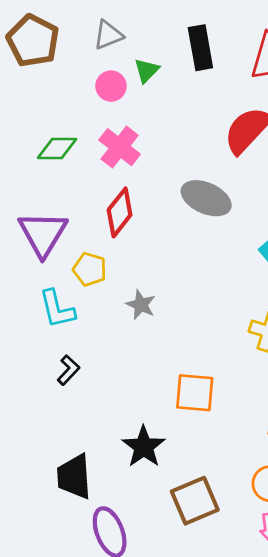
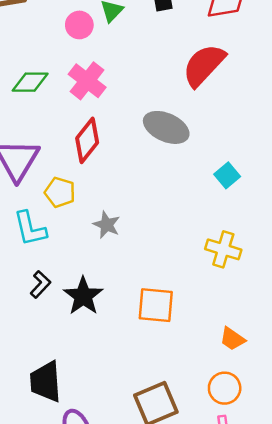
black star: (144, 447) -> (83, 296), moved

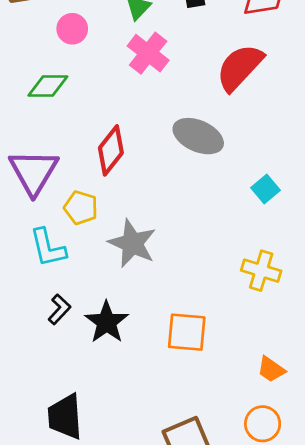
pink circle: (79, 25) -> (72, 29), moved
pink cross: (87, 81) -> (148, 53), moved
gray star: (107, 225) -> (132, 243), size x1.6

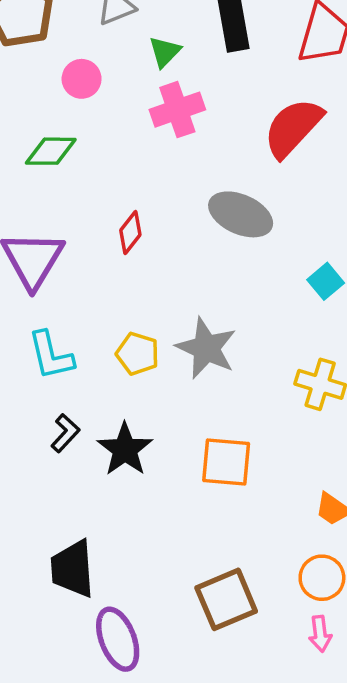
pink cross: (148, 53) -> (177, 110), turned 33
red diamond: (111, 150) -> (130, 232), size x0.7
yellow pentagon: (81, 208) -> (138, 354), moved
gray star: (132, 243) -> (206, 348), moved

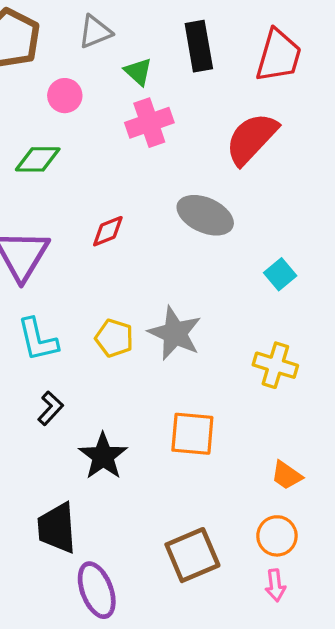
green triangle: (165, 52) -> (138, 72), turned -32
red diamond: (130, 232) -> (108, 231), turned 30
black star: (125, 449) -> (103, 456), moved

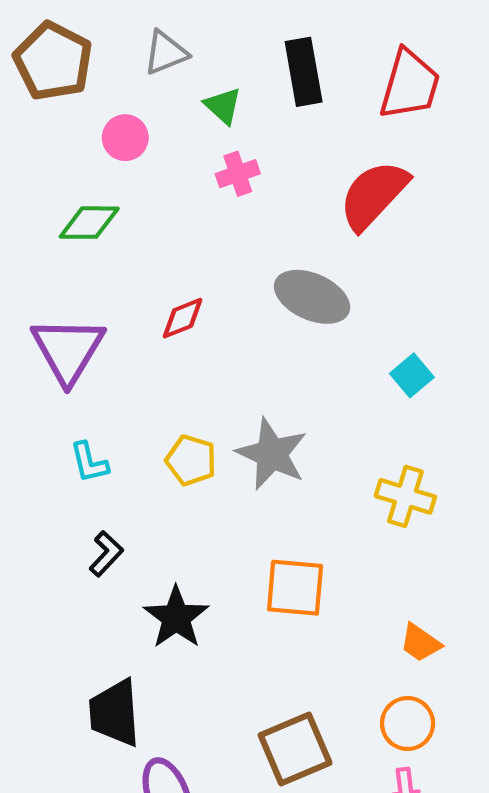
pink cross: (149, 123) -> (238, 174), size x0.7
cyan L-shape: (38, 340) -> (89, 462), size x0.7

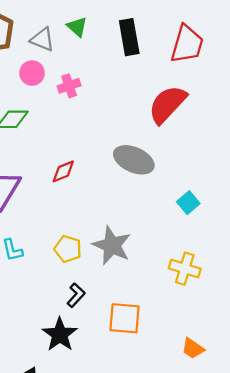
gray triangle: (166, 53) -> (42, 40), moved, turned 44
green triangle: (223, 106) -> (77, 27), moved
pink cross: (238, 174) -> (69, 86), moved
black L-shape: (106, 554) -> (76, 295), moved

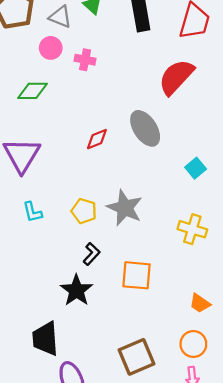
pink cross: (69, 86) -> (85, 60), turned 30
gray ellipse: (134, 160) -> (145, 128), turned 33
red diamond: (63, 171) -> (97, 139), moved

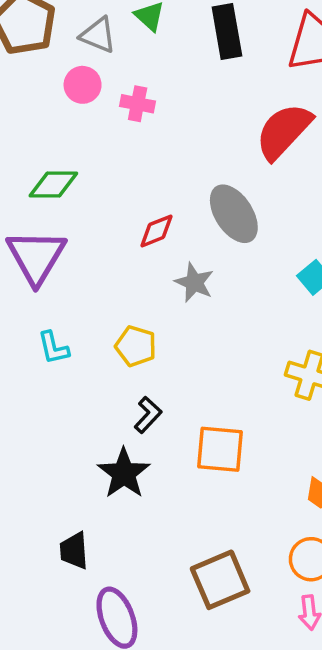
green diamond: (32, 91) -> (53, 185), moved
gray star: (125, 208) -> (194, 282), moved, size x0.7
black trapezoid: (45, 339) -> (74, 551), size x0.7

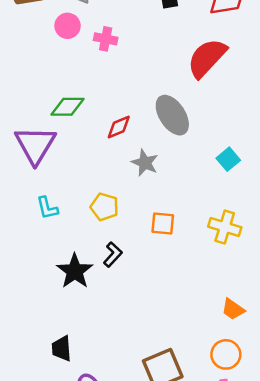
green diamond: (53, 185) -> (68, 107), moved
orange square: (220, 449) -> (163, 223), moved, size x0.7
black star: (124, 473) -> (75, 271), moved

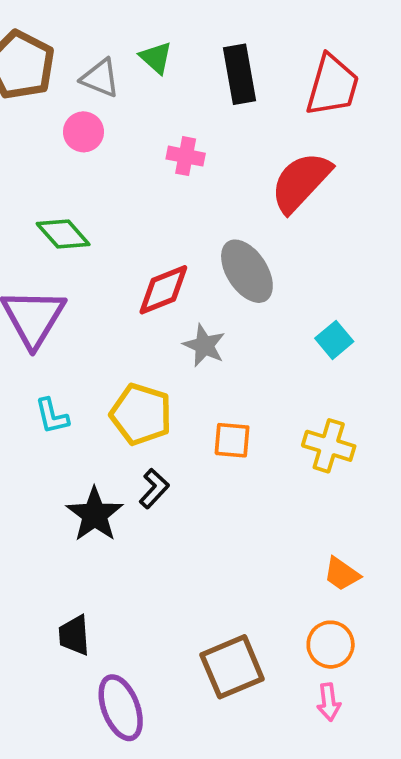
pink cross: (106, 39) -> (186, 156), moved
green diamond: (68, 107) -> (63, 234), moved, turned 48
red diamond: (119, 127) -> (163, 290), size x1.4
yellow pentagon: (104, 207) -> (141, 414), size x1.4

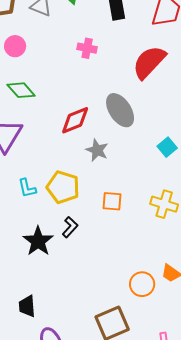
pink circle: (83, 132) -> (15, 46), moved
cyan L-shape: (52, 416) -> (27, 188), moved
orange circle: (331, 645) -> (142, 284), moved

